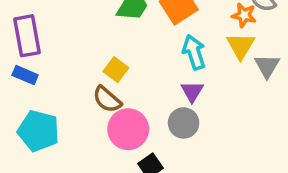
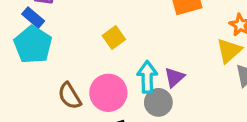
cyan arrow: (194, 52) -> (147, 77), moved
brown semicircle: (107, 99) -> (70, 96), moved
cyan pentagon: (38, 131) -> (33, 45), moved

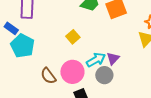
blue rectangle: (33, 18) -> (11, 28), moved
cyan arrow: (147, 77) -> (96, 60), turned 66

